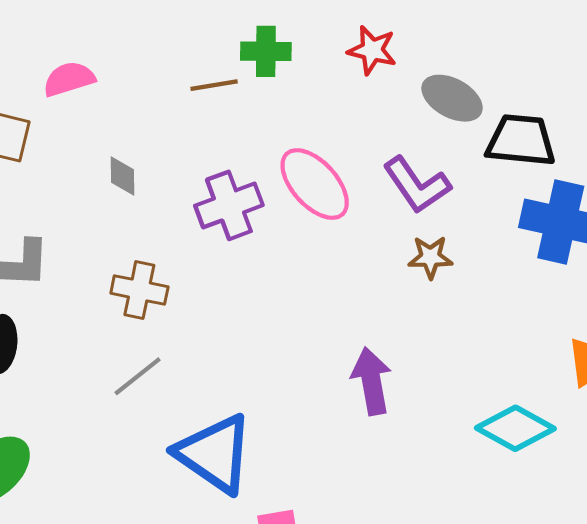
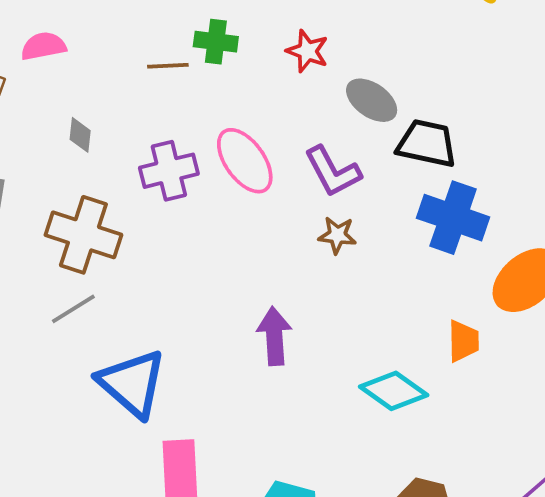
brown cross: (139, 290) -> (83, 235), size x1.5

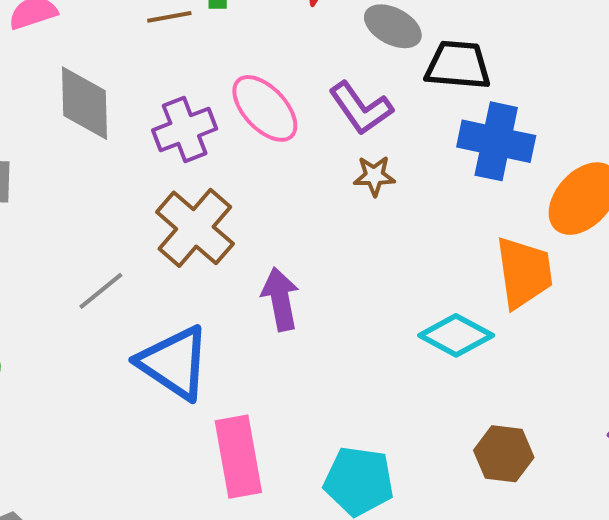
gray diamond: (80, 135) -> (85, 103), size x2.0
brown cross: (83, 235) -> (195, 228), moved, turned 30
purple arrow: (274, 336) -> (280, 299), moved
orange trapezoid: (463, 341) -> (524, 272), size x1.6

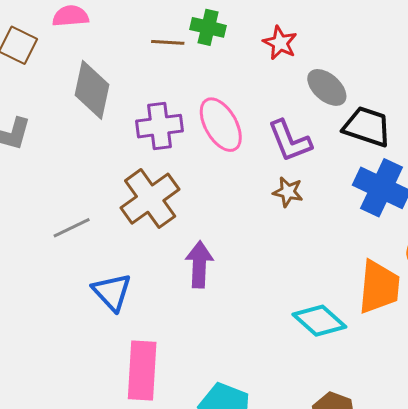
blue triangle: (174, 363) -> (112, 292), size x0.7

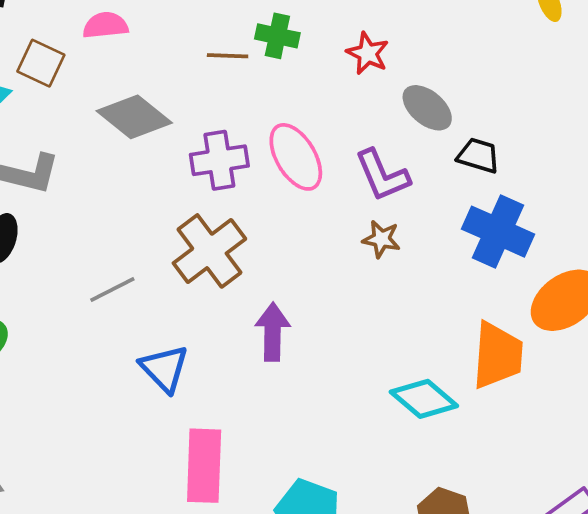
gray diamond: (92, 90) -> (134, 117), turned -62
black trapezoid: (367, 127) -> (478, 156), size x0.7

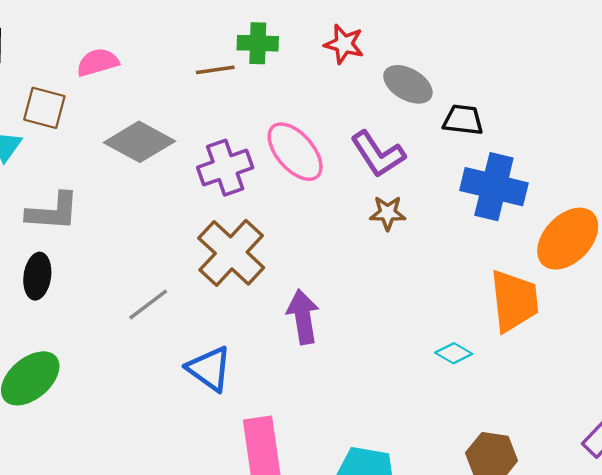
cyan diamond: (424, 399) -> (454, 353), size x0.6

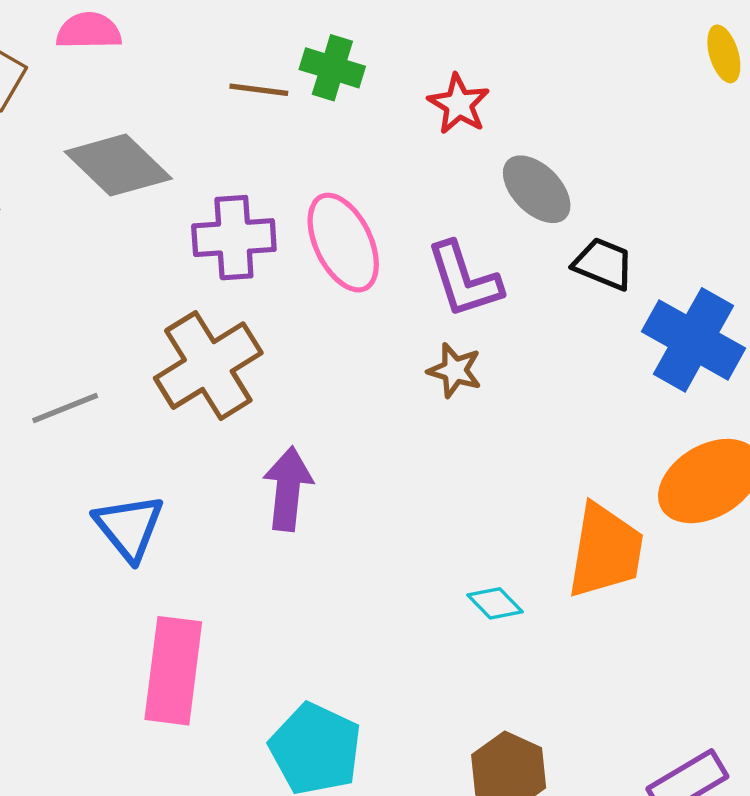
blue cross: (494, 187) -> (693, 340), moved

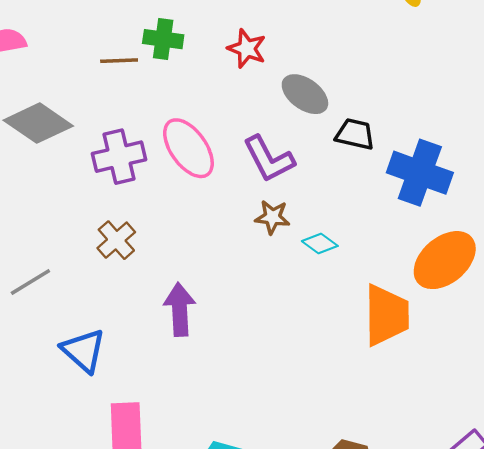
brown cross: (208, 366) -> (116, 240), size x0.6
cyan diamond: (495, 603) -> (320, 243), moved

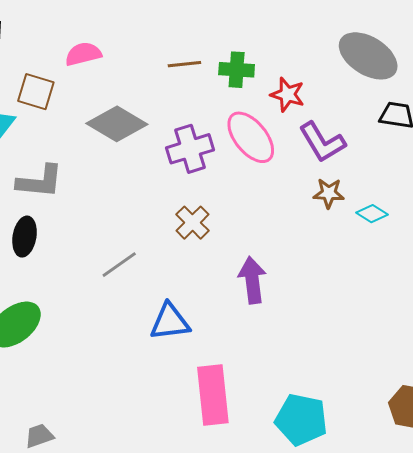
green cross: (163, 39) -> (237, 70), moved
red star: (247, 49) -> (287, 95), moved
gray ellipse: (305, 94) -> (368, 56), moved, size x1.4
blue triangle: (83, 351) -> (170, 322), turned -45

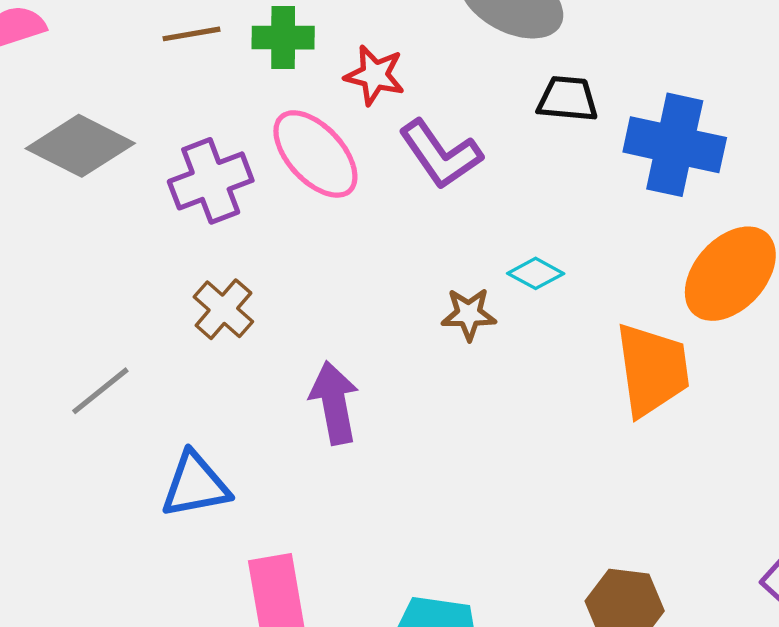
brown star: (329, 193) -> (469, 314), moved

